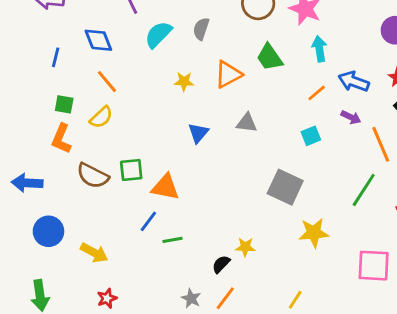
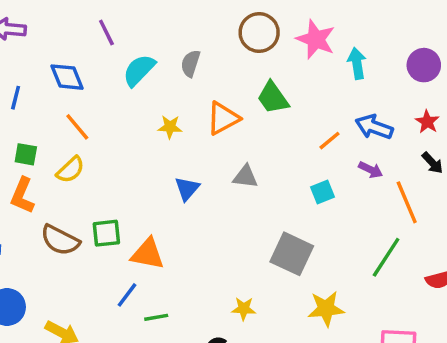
cyan arrow: (319, 49) -> (357, 63), moved
yellow star: (245, 247) -> (244, 309), moved

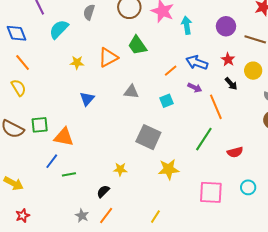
gray semicircle: (191, 63) -> (89, 12), moved
yellow semicircle: (70, 170) -> (19, 88), turned -78
gray triangle: (245, 177) -> (131, 92), moved

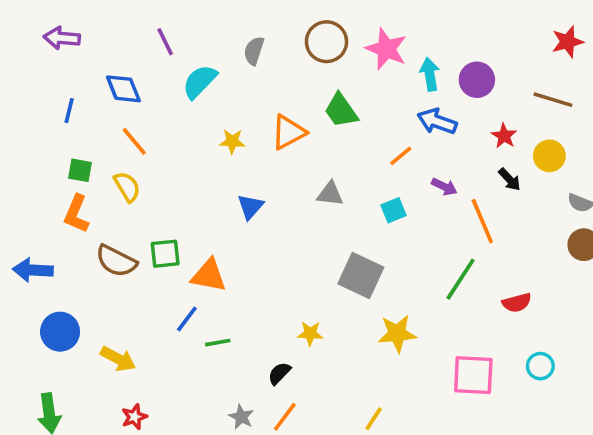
purple circle: (226, 26) -> (477, 80), moved
blue arrow: (197, 63) -> (437, 121), moved

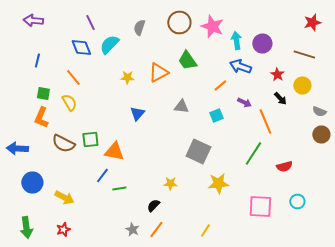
blue diamond: (123, 89) -> (81, 48), moved
red star: (134, 417) -> (63, 230), moved

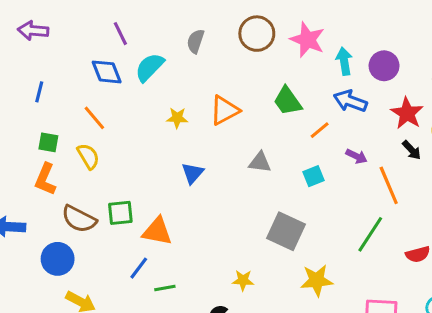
green trapezoid: (187, 60) -> (287, 101), moved
red star: (277, 74) -> (407, 113), size x1.5
blue circle: (32, 182) -> (58, 259), moved

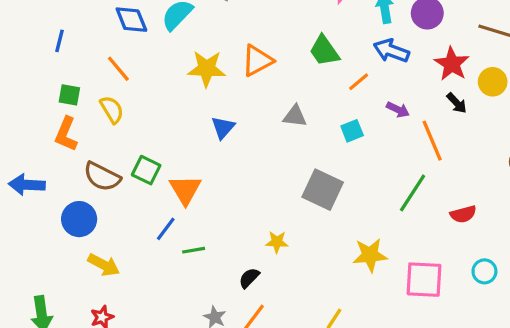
yellow star: (177, 118) -> (207, 69), size x1.6
green square: (120, 213) -> (146, 170), turned 32
orange triangle: (157, 231) -> (185, 190), turned 48
yellow star: (317, 280) -> (370, 255), moved

